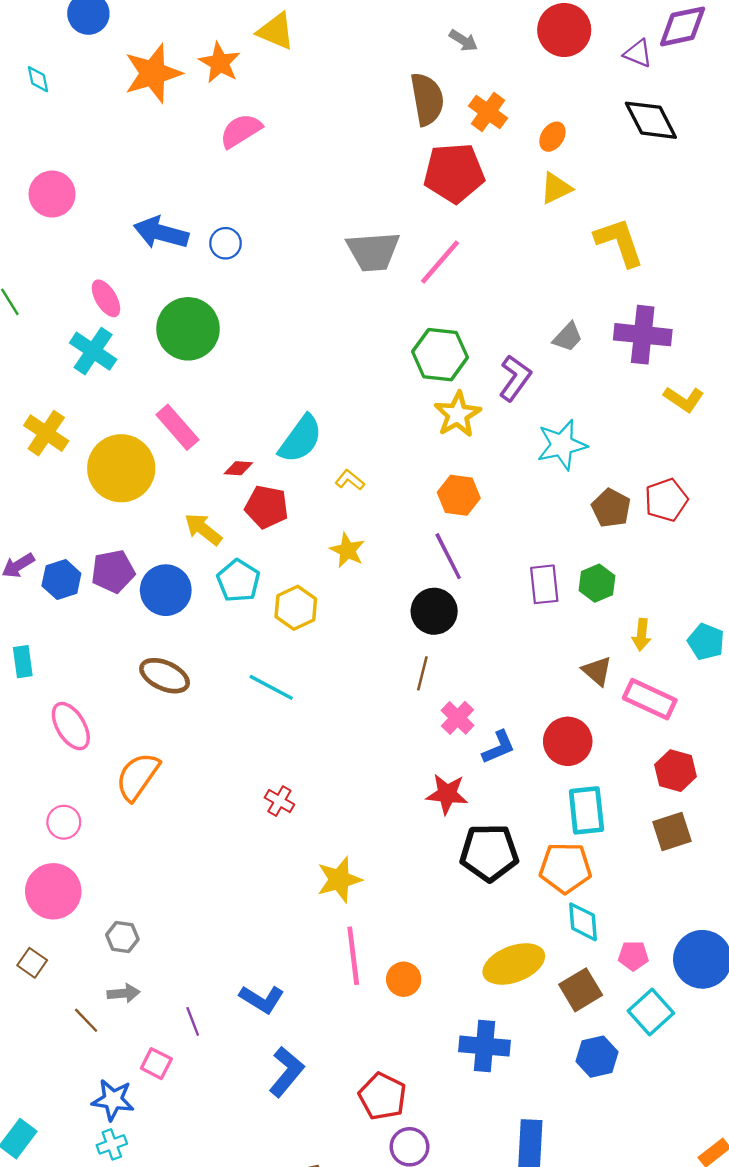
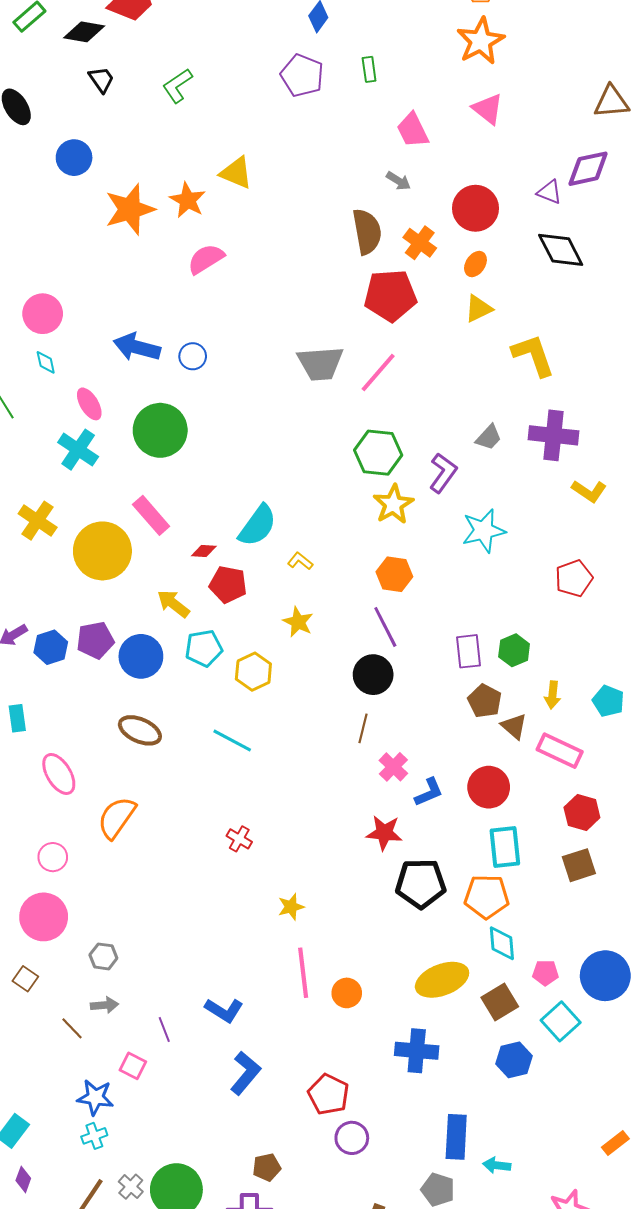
red circle: (564, 30) -> (475, 208), moved
cyan diamond: (38, 79) -> (46, 362), moved
brown pentagon: (611, 508) -> (485, 701), moved
cyan pentagon: (238, 581) -> (204, 648), turned 30
yellow star: (339, 880) -> (291, 907), size x0.7

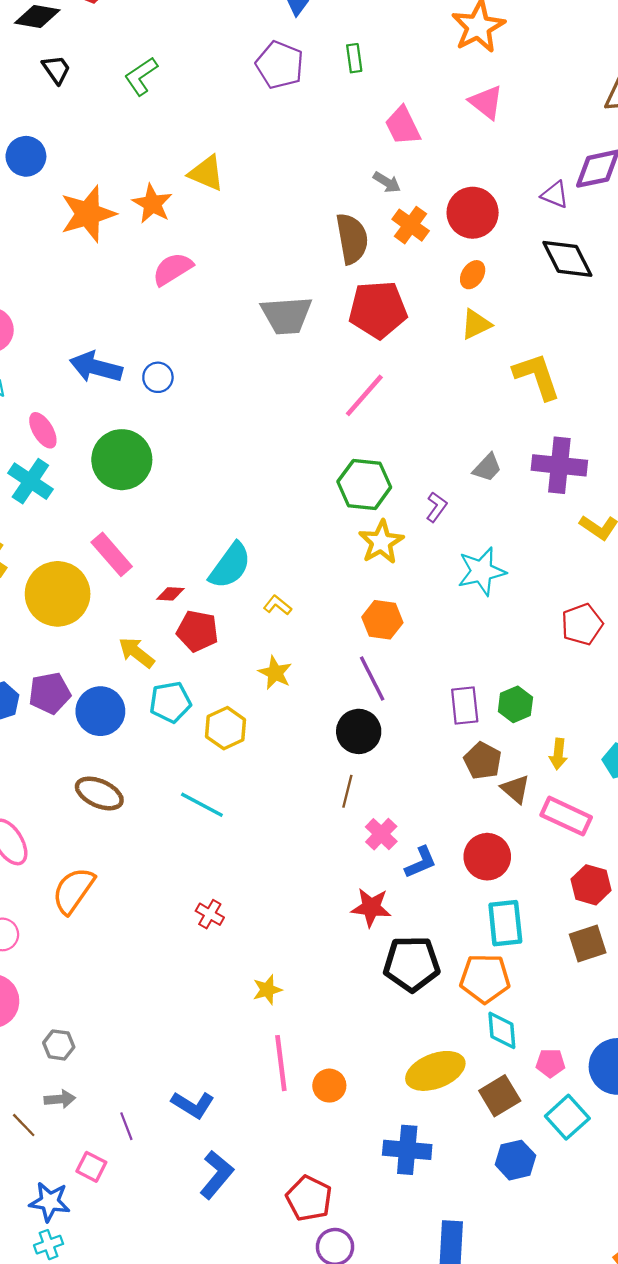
orange cross: (420, 243) -> (411, 225), moved
gray trapezoid: (320, 363) -> (286, 315), moved
purple L-shape: (443, 473) -> (436, 507), size x0.7

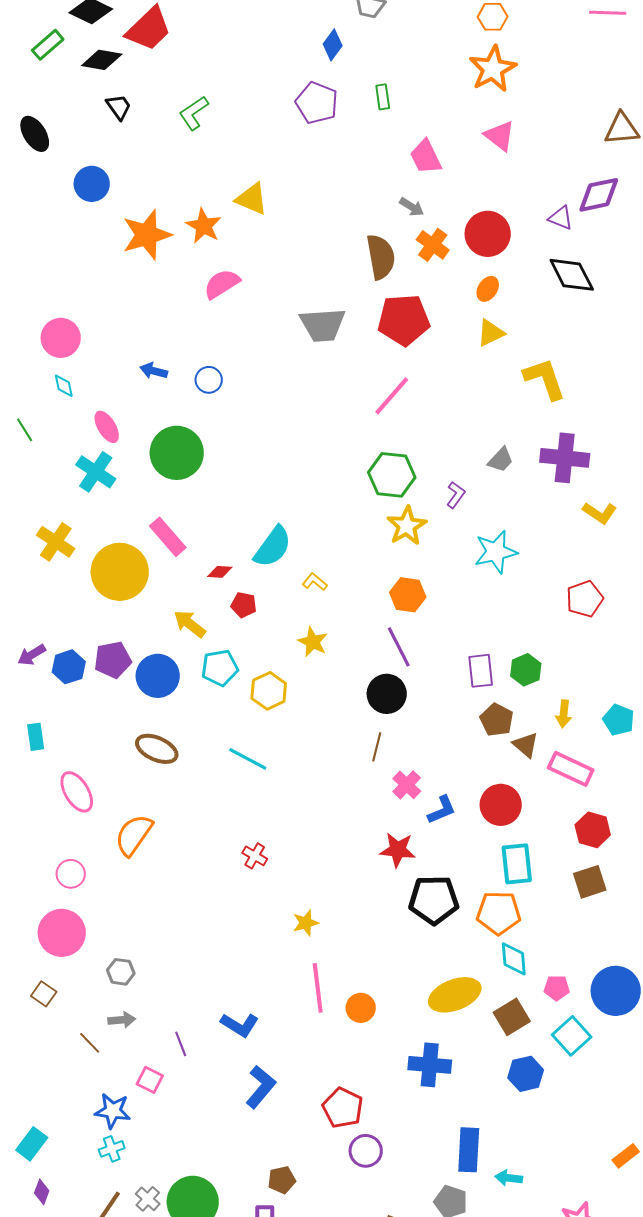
blue arrow: (96, 367) -> (154, 371), size x0.6
red pentagon: (197, 631) -> (244, 605), size x0.7

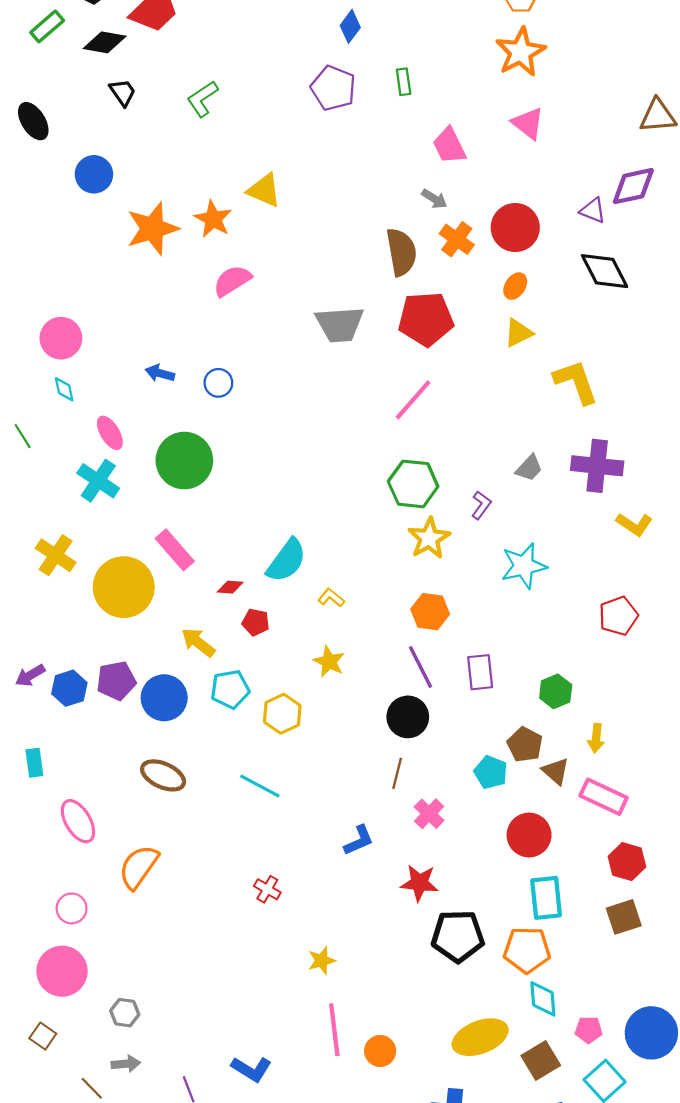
purple rectangle: (481, 671) -> (480, 672), moved
cyan pentagon: (619, 720) -> (491, 772), moved
blue L-shape: (442, 810) -> (359, 840), moved

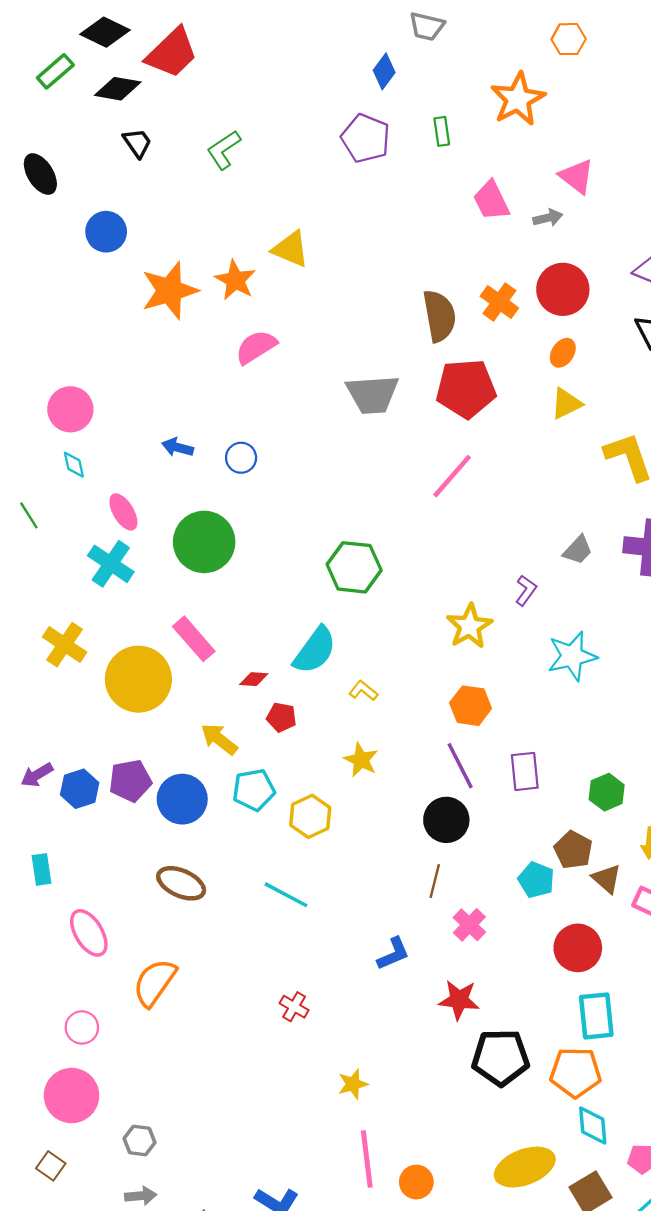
orange star: (521, 52) -> (518, 99), moved
gray arrow: (434, 199) -> (548, 218), moved, turned -45
green hexagon: (413, 484) -> (354, 567), moved

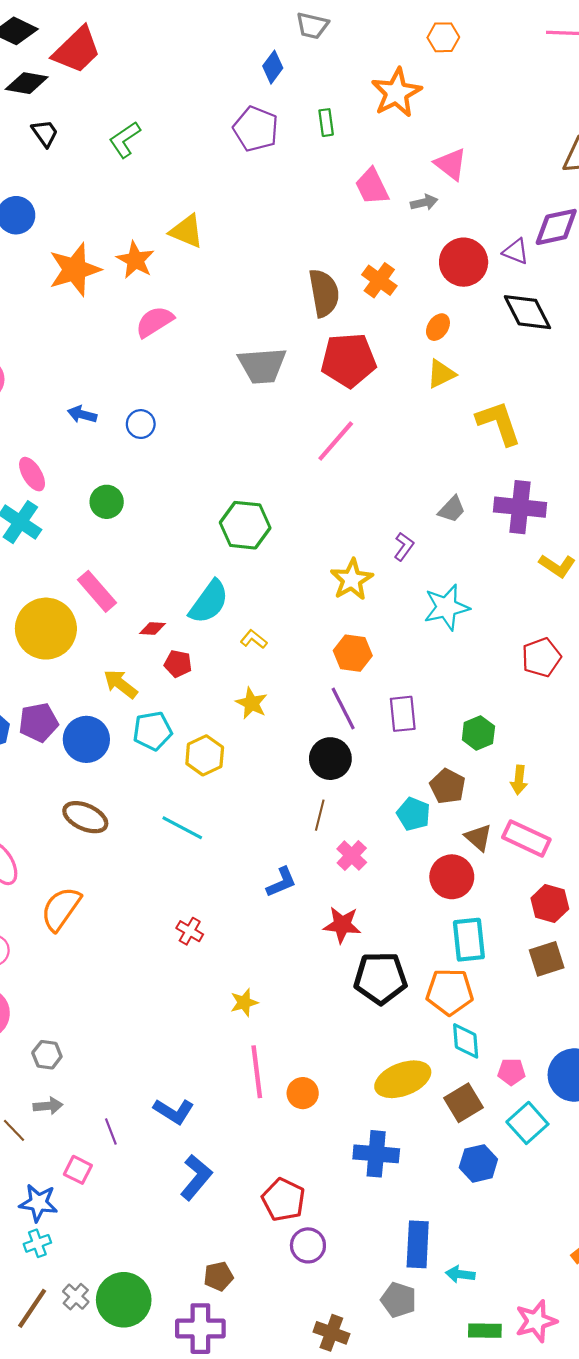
red circle: (563, 289) -> (464, 262), moved
green circle: (204, 542) -> (107, 502), size x0.6
brown triangle: (607, 879) -> (478, 837), moved

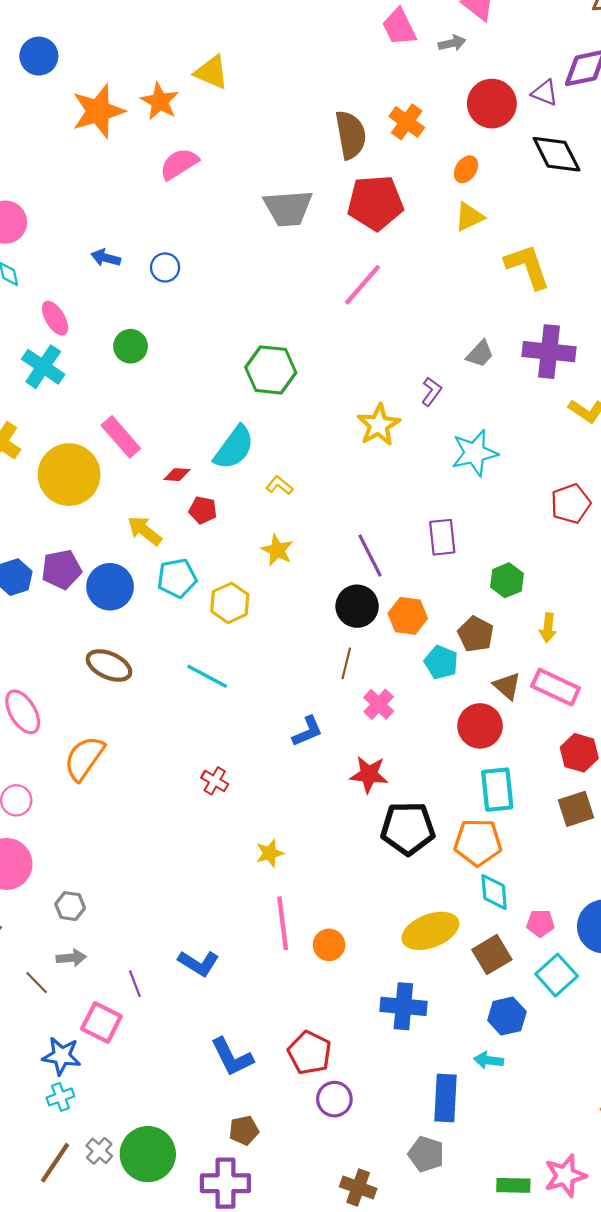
orange hexagon: (353, 653) -> (408, 616), moved
purple rectangle: (403, 714) -> (442, 537), moved
pink square: (78, 1170) -> (101, 1023), size x1.4
blue L-shape: (196, 1177) -> (232, 1057), moved, turned 114
cyan arrow: (460, 1274) -> (489, 1060), moved

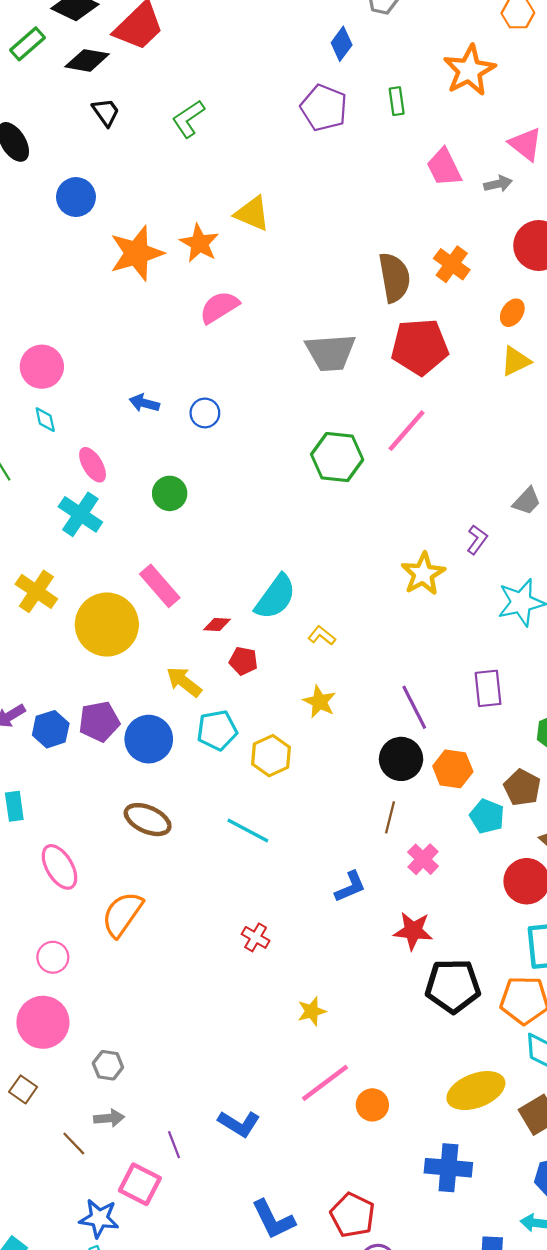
green hexagon: (271, 370) -> (337, 457), moved
pink line: (283, 923) -> (325, 1083), turned 60

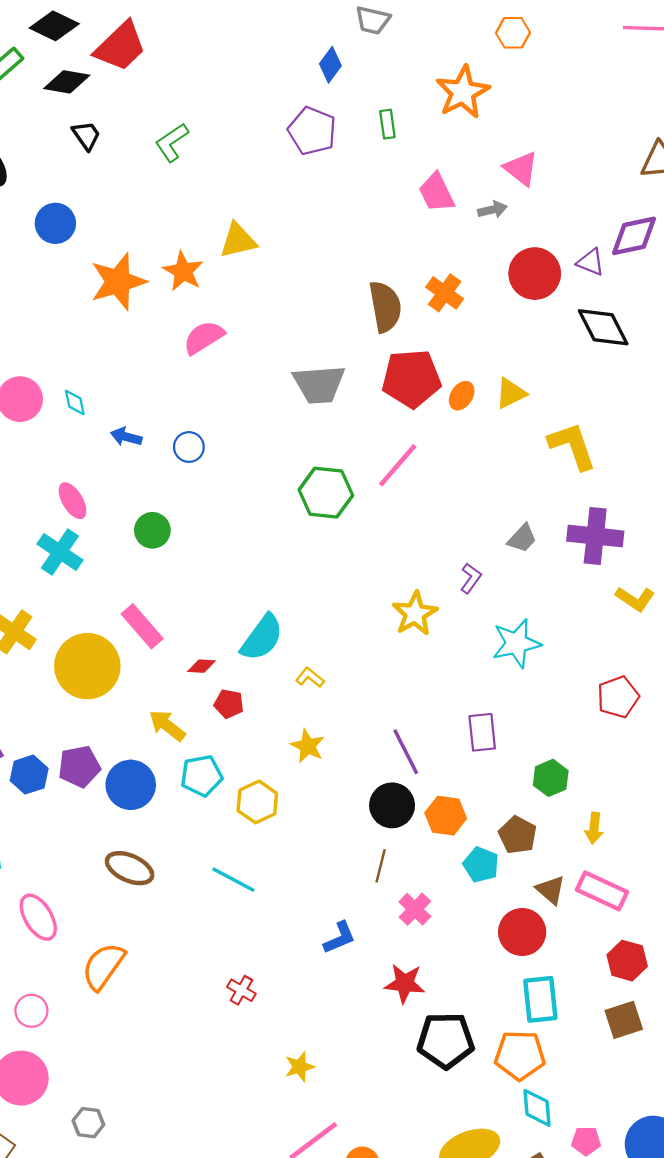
yellow triangle: (252, 214) -> (238, 240), turned -36
orange ellipse: (512, 313) -> (462, 396), moved
cyan diamond: (45, 420) -> (75, 403), moved

